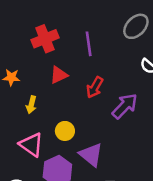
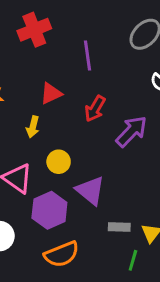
red cross: (45, 39) -> (34, 30), moved
yellow arrow: (31, 105) -> (33, 127), moved

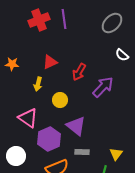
purple line: (87, 55) -> (64, 19), moved
yellow circle: (59, 162) -> (60, 100), moved
gray rectangle: (119, 227) -> (82, 152), moved

